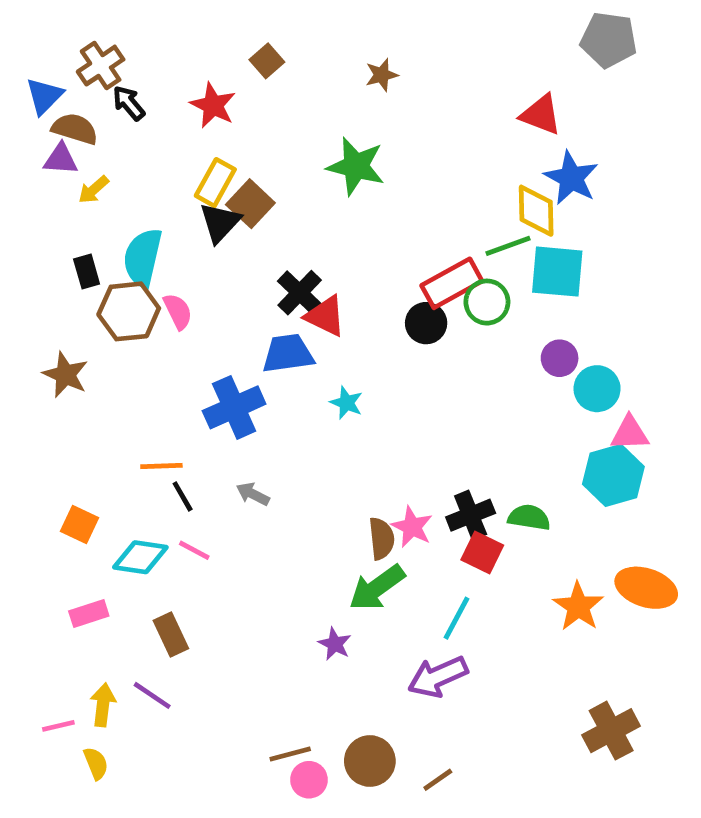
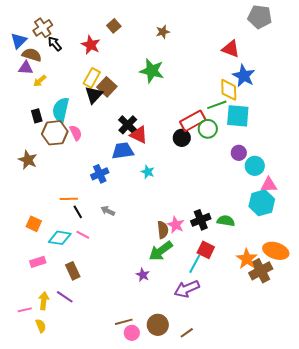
blue cross: (234, 407) -> (100, 174), size x0.7
red square: (482, 553) -> (206, 250), moved
brown cross: (611, 731) -> (261, 271), moved

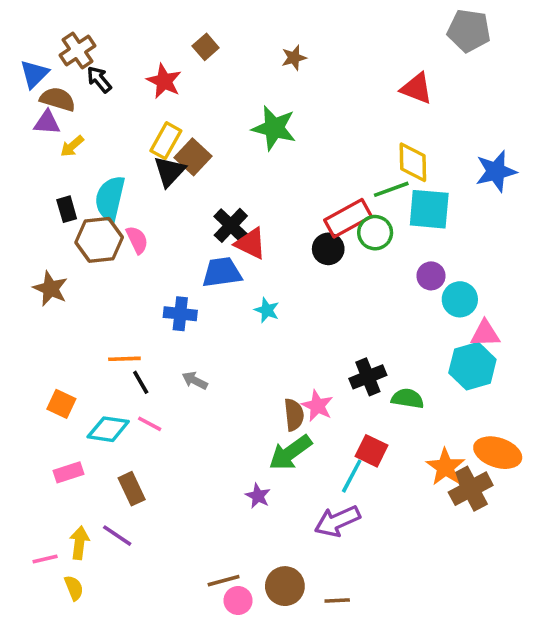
blue star: (244, 76) -> (496, 171), moved, turned 30
blue cross: (100, 174) -> (180, 314), turned 30
black cross: (201, 220) -> (368, 377), moved
brown line: (187, 333) -> (337, 600), turned 32

